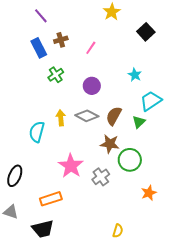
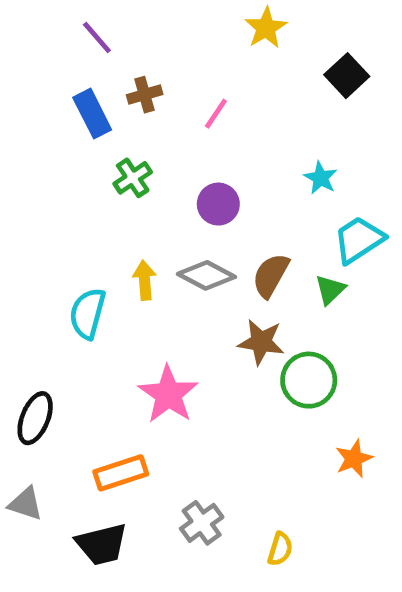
gray cross: (101, 177) -> (202, 523), moved

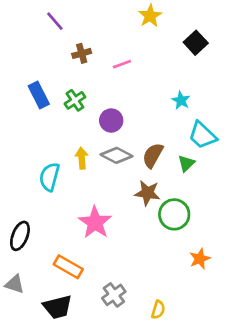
blue rectangle: (92, 114) -> (39, 95), moved
pink line: (216, 114) -> (122, 64), turned 36
purple circle: (218, 204) -> (111, 120), moved
cyan trapezoid: (359, 240) -> (202, 135), turned -104
orange rectangle: (121, 473) -> (68, 267), turned 48

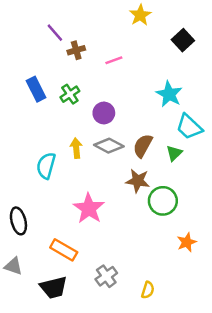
purple line: (55, 21) -> (55, 33), moved
cyan star: (181, 100) -> (169, 94), size x1.5
black ellipse: (20, 236) -> (18, 221), turned -36

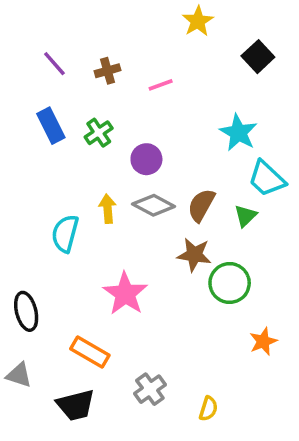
purple line: (55, 33) -> (54, 64), moved

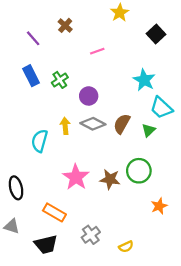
brown cross: (108, 71) -> (65, 25), moved, turned -32
brown star: (194, 255) -> (110, 179), moved
yellow semicircle: (208, 409) -> (126, 247), turned 48

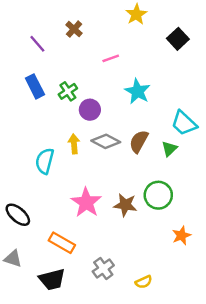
cyan star: (144, 80) -> (138, 91), moved
purple circle: (89, 96) -> (90, 110), moved
black ellipse: (16, 188) -> (18, 215), turned -35

